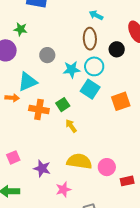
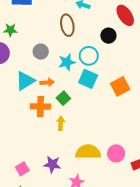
brown ellipse: (90, 39) -> (67, 25), moved
orange arrow: (12, 98) -> (47, 82), moved
yellow arrow: (71, 126) -> (61, 123), moved, turned 48
pink square: (13, 157) -> (22, 169), moved

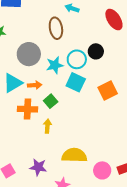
black circle: (108, 36) -> (96, 51), moved
gray circle: (41, 52) -> (29, 54), size x1.5
pink circle: (116, 153) -> (102, 170), moved

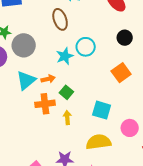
black circle: (96, 51) -> (125, 38), moved
gray circle: (29, 54) -> (24, 45), moved
cyan square: (76, 82) -> (102, 110), moved
pink circle: (102, 170) -> (130, 128), moved

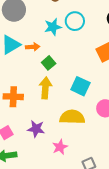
orange cross: (45, 104) -> (13, 97), moved
yellow arrow: (67, 117) -> (45, 88), size x1.5

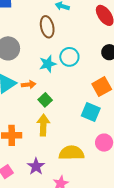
cyan square: (80, 86) -> (91, 112), moved
purple star: (36, 129) -> (36, 166), turned 30

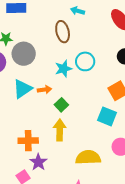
purple star: (36, 166) -> (38, 162), moved

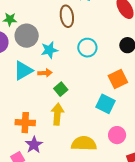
cyan star: (63, 69) -> (49, 50), moved

